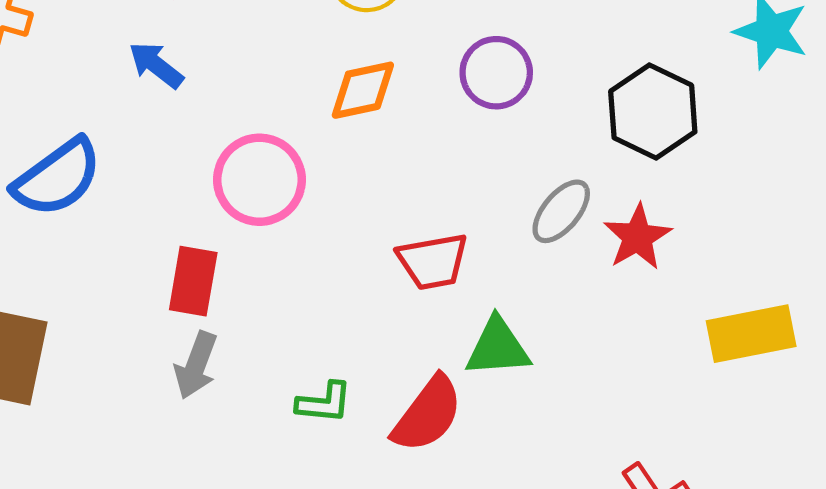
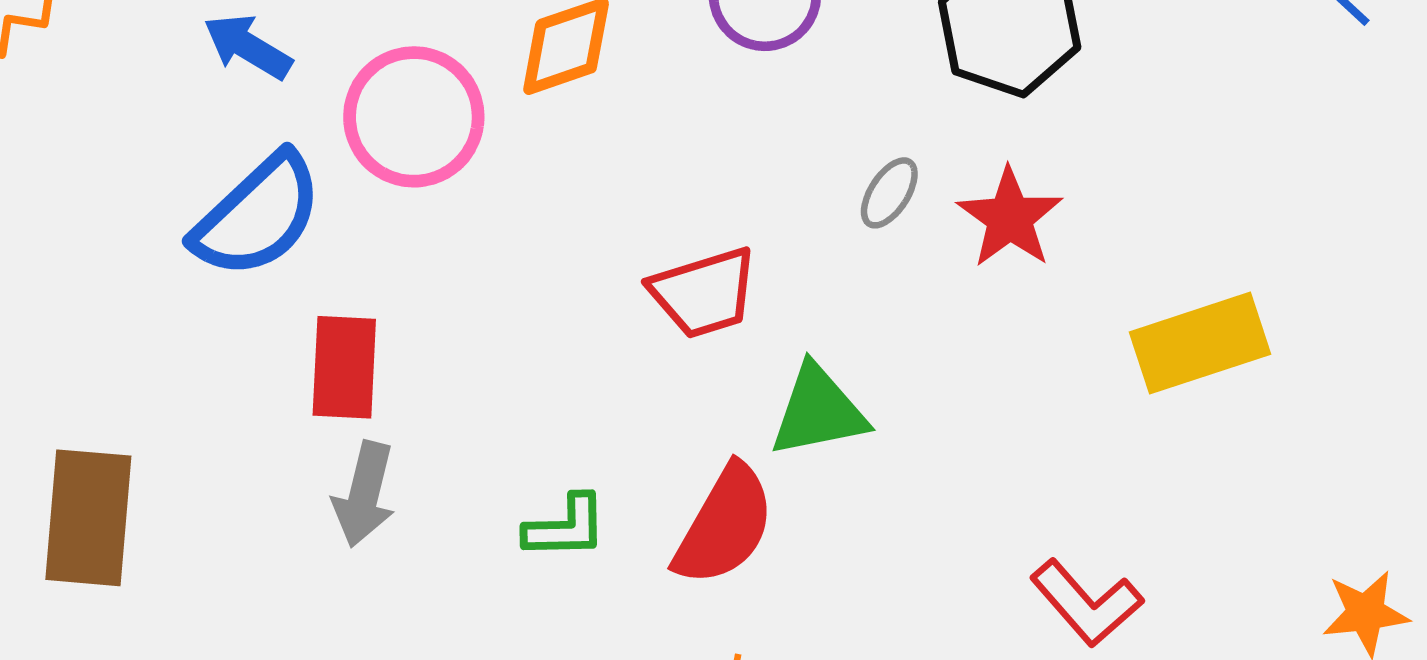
blue semicircle: (57, 178) -> (258, 216), moved
pink circle: (259, 180) -> (414, 117), moved
gray ellipse: (561, 211) -> (889, 193), size x0.7

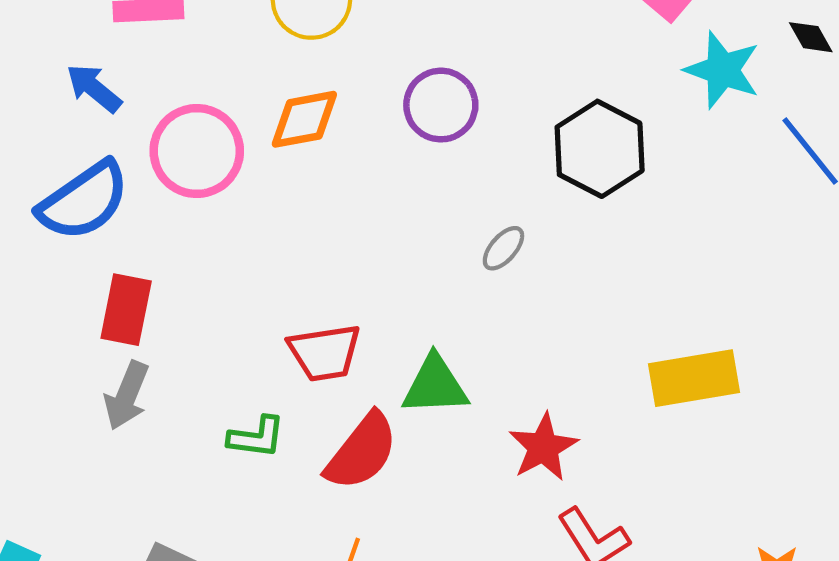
red star: (1010, 218) -> (543, 447), moved
red trapezoid: (704, 293) -> (325, 353), moved

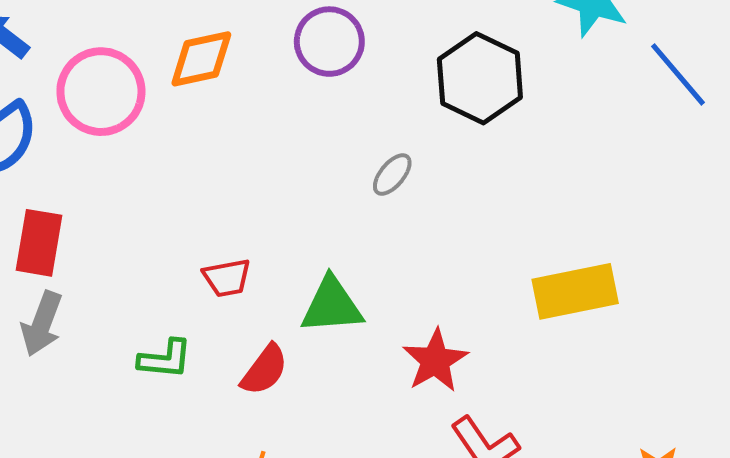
red trapezoid: (325, 353) -> (227, 278), size x0.7
red semicircle: (362, 452) -> (265, 370), size x0.7

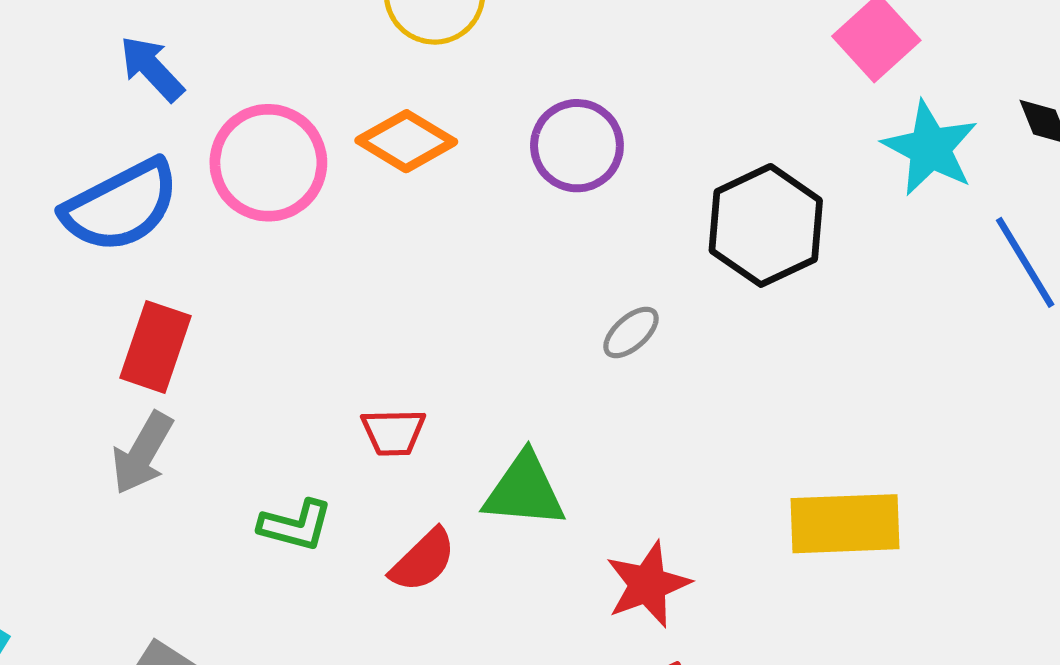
orange diamond: (201, 59) -> (406, 141), turned 34

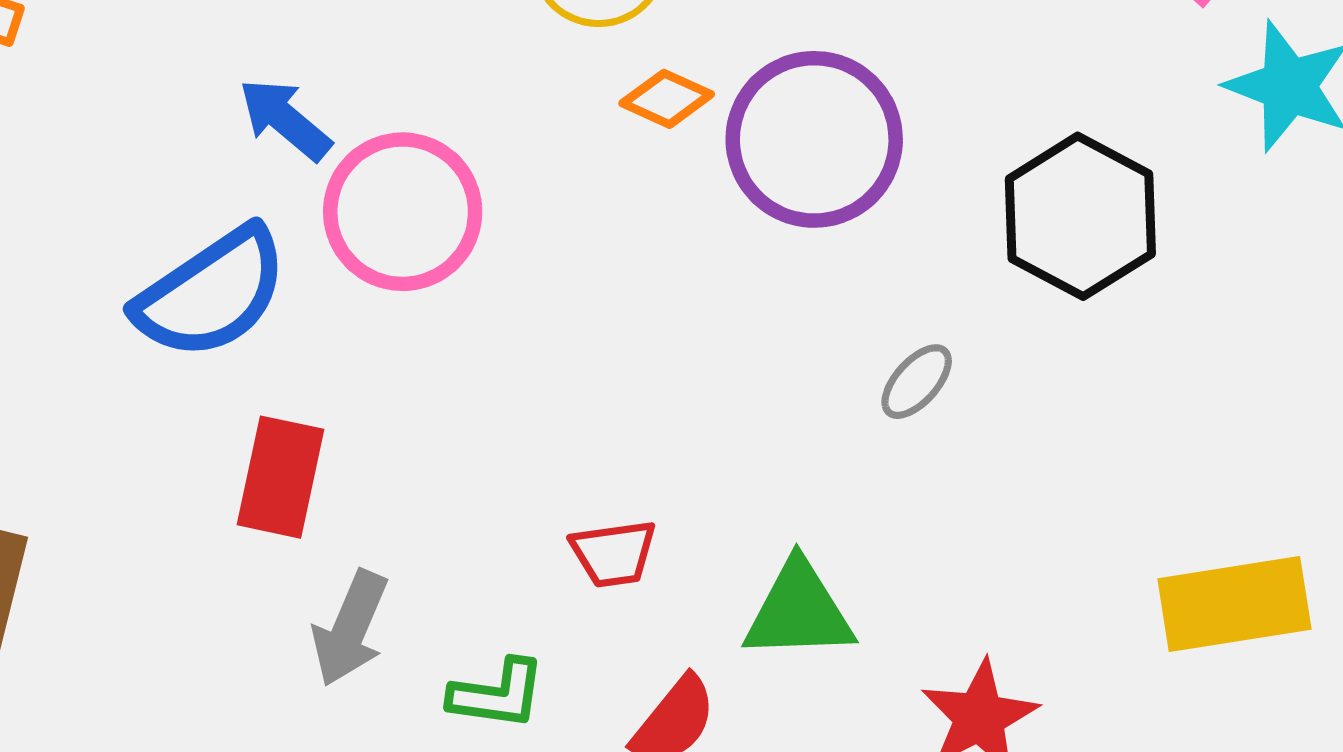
blue arrow: (152, 69) -> (285, 119), moved
orange diamond: (406, 141) -> (667, 99), moved, size x0.7
purple circle: (577, 146) -> (814, 139), size x1.4
gray arrow: (142, 453) -> (350, 628), moved

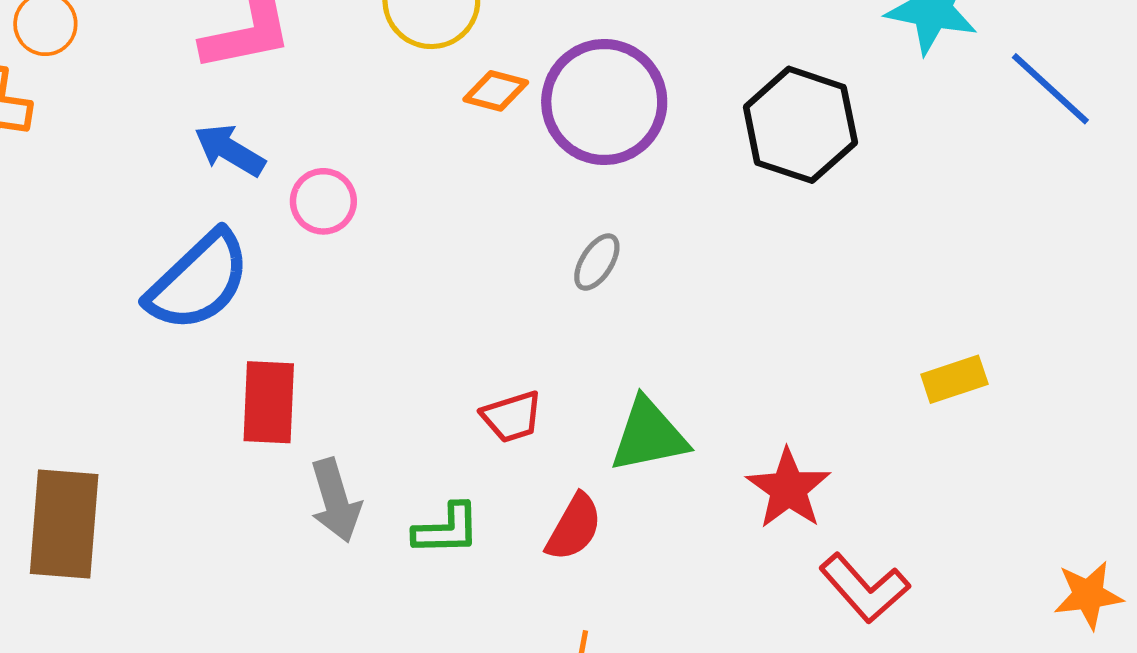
pink circle: (403, 212) -> (323, 201), size x0.6
gray ellipse: (917, 382) -> (597, 262), moved
yellow rectangle: (1234, 604) -> (954, 379), size x0.6
gray arrow: (350, 628) -> (335, 500), turned -30

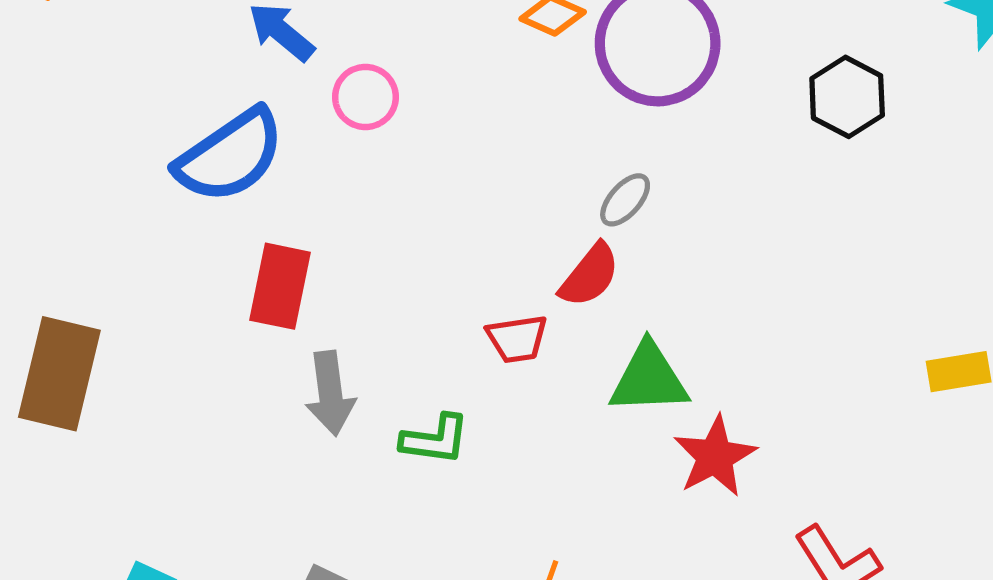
black hexagon: (800, 125) -> (847, 97), size x0.7
red star: (788, 489) -> (715, 456), moved
red semicircle: (574, 527) -> (590, 275), moved

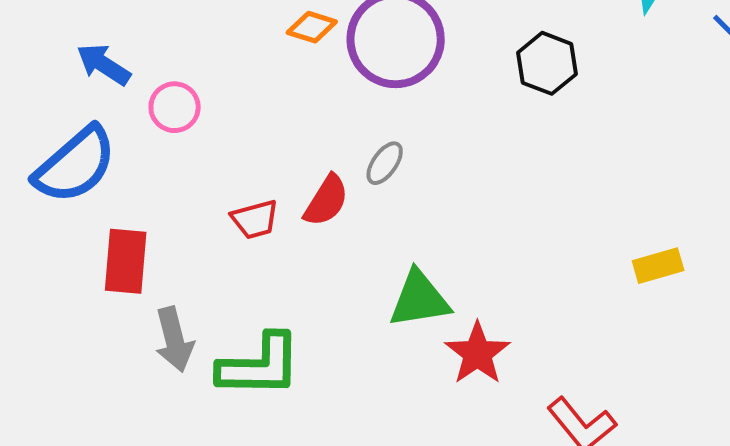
red semicircle: (590, 275) -> (326, 201), moved
red trapezoid: (517, 339) -> (255, 219), moved
green L-shape: (435, 439) -> (259, 366), size x1.6

